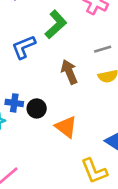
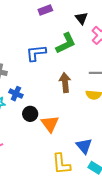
black circle: (37, 108) -> (30, 114), moved

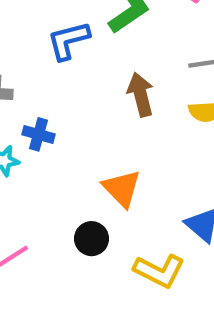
black circle: (30, 114) -> (92, 239), moved
yellow L-shape: (61, 164) -> (159, 271), turned -50

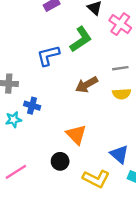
brown arrow: (141, 94) -> (87, 85), turned -105

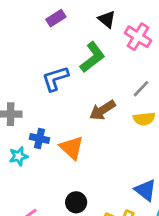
gray line: (120, 68) -> (141, 89), turned -35
orange triangle: (76, 135) -> (72, 148), moved

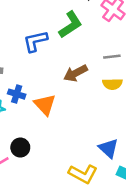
gray line: (141, 89) -> (112, 57), turned 35
black circle: (76, 202) -> (20, 147), moved

